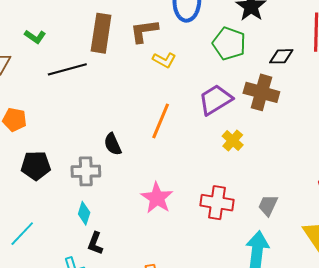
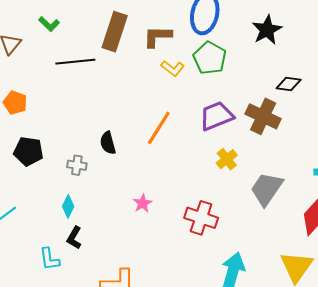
green pentagon: (229, 44) -> (210, 58), moved
gray cross: (86, 171) -> (77, 165), size x0.7
pink star: (157, 198) -> (143, 203), size x0.6
gray trapezoid: (268, 205) -> (267, 189), moved, size x1.6

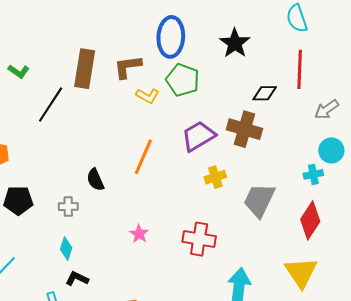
black line: (75, 62) -> (51, 105), turned -42
yellow cross: (227, 159) -> (215, 177), turned 30
black L-shape: (74, 238) -> (77, 279), turned 95

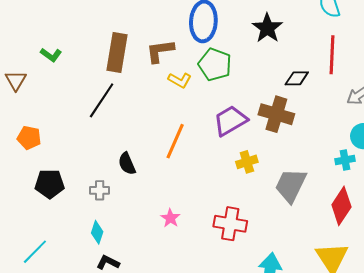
black line: (51, 105) -> (102, 100), moved

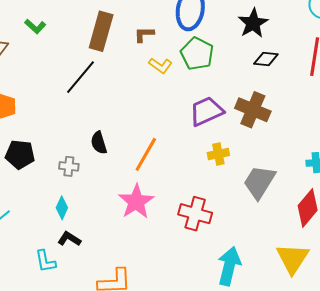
brown L-shape: (160, 51) -> (144, 34), size x0.7
black diamond: (297, 78) -> (266, 59), moved
orange line: (175, 141) -> (146, 154), moved
pink star: (170, 218) -> (136, 202), size x1.8

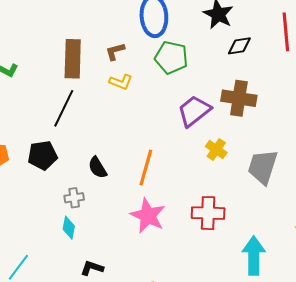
yellow L-shape: (160, 65) -> (121, 82), moved
black pentagon: (20, 154) -> (43, 155), moved
yellow cross: (218, 154) -> (216, 150), turned -30
cyan diamond: (62, 208) -> (69, 228), moved

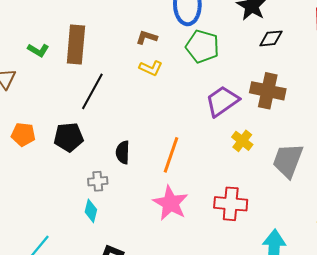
brown L-shape: (115, 51) -> (147, 37), turned 30
brown rectangle: (73, 59) -> (76, 44), moved
black semicircle: (97, 168) -> (123, 152), turned 30

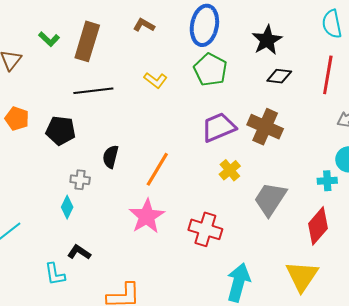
brown L-shape: (147, 37) -> (144, 25), moved
black line: (92, 91) -> (93, 91), turned 42

